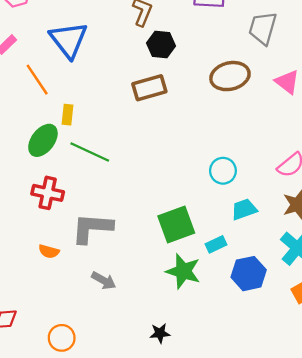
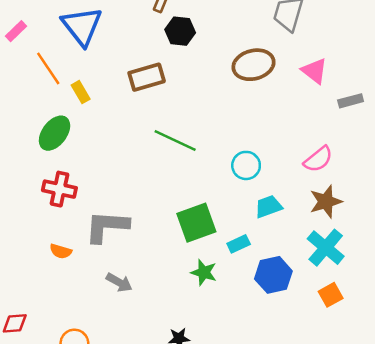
brown rectangle: (149, 88) -> (147, 77), moved
yellow rectangle: (67, 115) -> (81, 92), moved, turned -36
green line: (90, 152) -> (175, 141), moved
green star: (183, 271) -> (204, 272), size x0.7

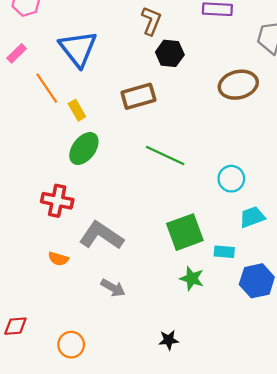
green ellipse: (55, 133) -> (84, 149), moved
gray L-shape: (107, 226) -> (101, 236), turned 30
cyan rectangle: (239, 244) -> (224, 252), turned 30

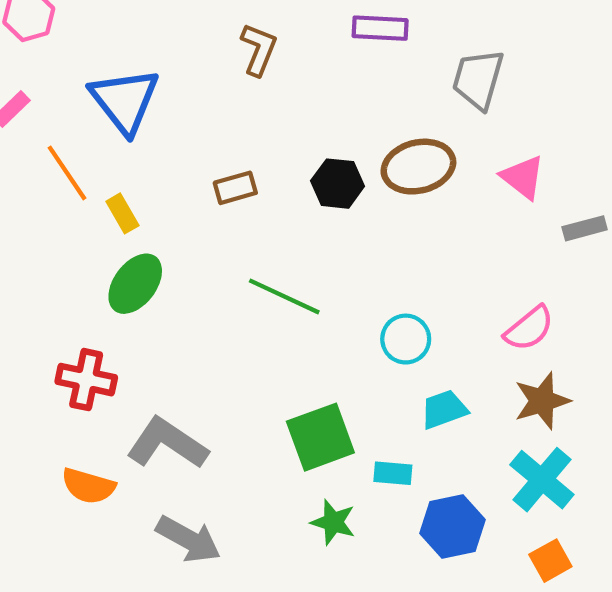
black hexagon: (170, 53) -> (338, 184), moved
brown rectangle: (138, 96) -> (235, 188), size x0.7
orange semicircle: (58, 259) -> (88, 486), size x1.4
gray arrow: (113, 288) -> (188, 539), size x1.4

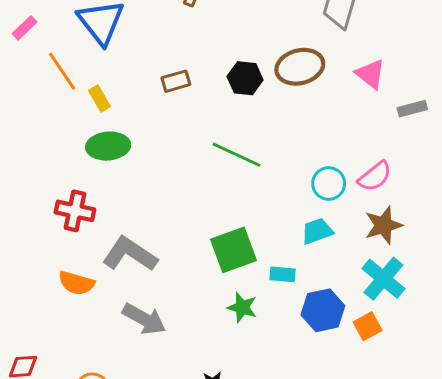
green ellipse: (135, 284) -> (108, 146), turned 48
green line: (284, 296) -> (236, 155), moved
cyan circle: (406, 339) -> (329, 184), moved
orange square: (550, 561) -> (368, 326), moved

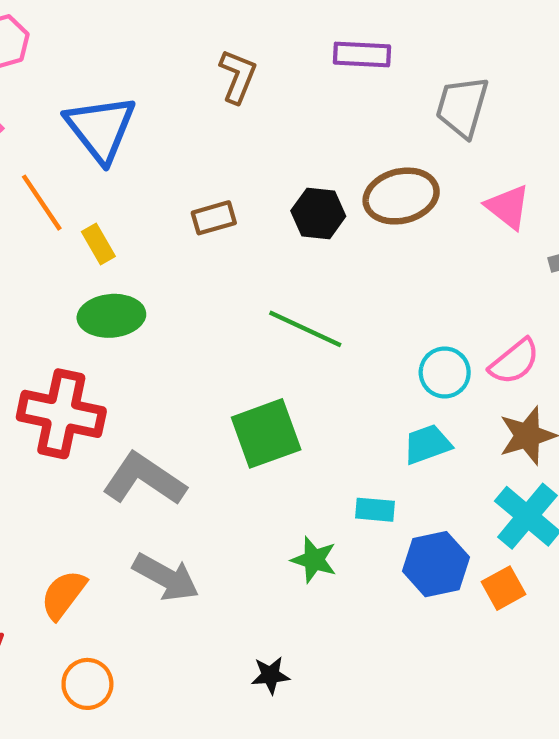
red cross: (75, 211) -> (61, 414), size x1.4
green square: (234, 250) -> (266, 433), moved
orange semicircle: (76, 283) -> (63, 595), moved, turned 111

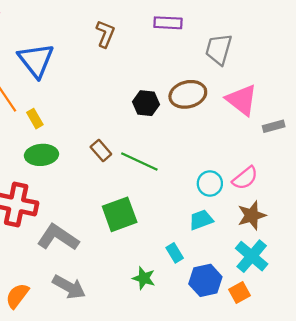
pink triangle: (508, 207) -> (242, 100), size x1.4
brown rectangle: (214, 218) -> (101, 150), moved, turned 65
cyan rectangle: (375, 510) -> (175, 253), turned 54

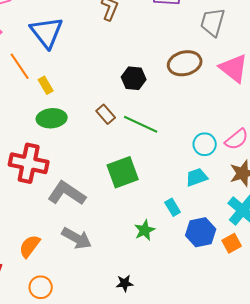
black hexagon: (146, 103) -> (134, 78), moved
green star: (144, 278) -> (145, 230), turned 30

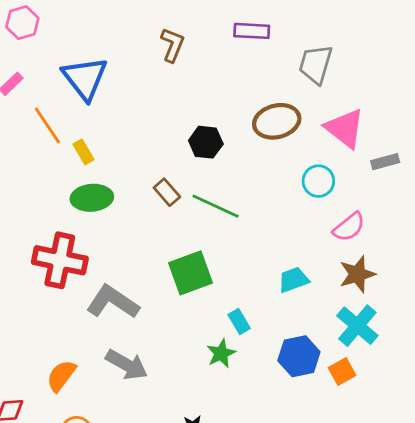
cyan circle: (205, 144) -> (318, 181), moved
cyan rectangle: (173, 207) -> (239, 321), moved

